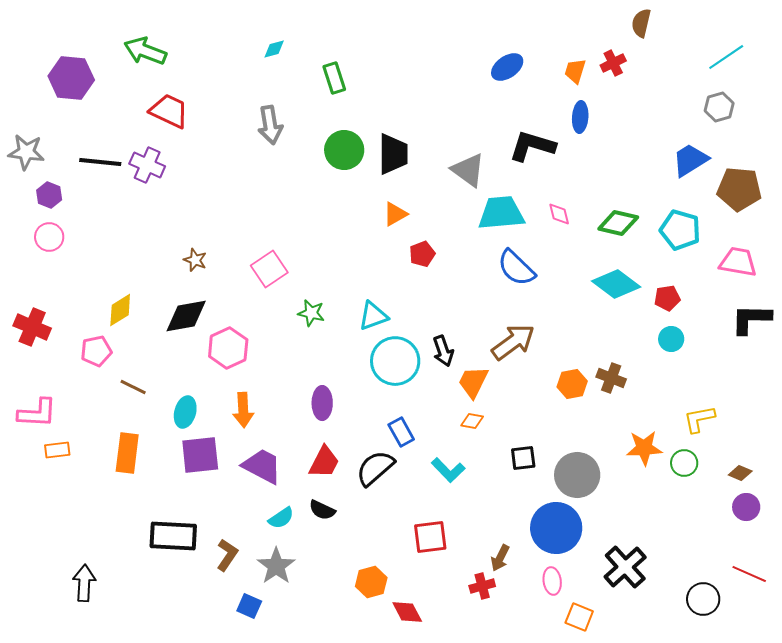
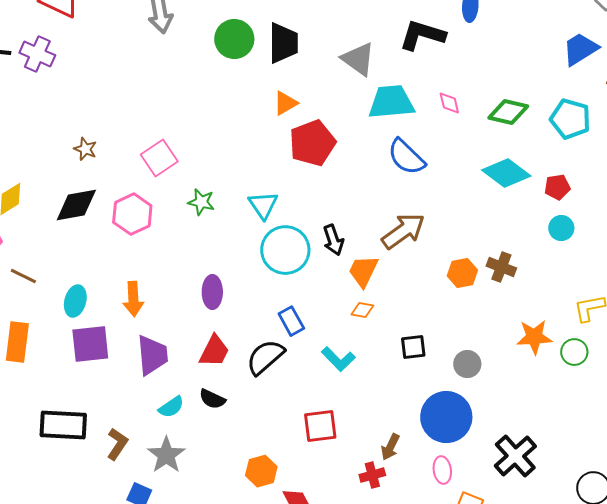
red pentagon: (422, 254) -> (312, 143), size x1.8
cyan triangle: (373, 316) -> (263, 205), turned -44
pink hexagon: (228, 348) -> (132, 214), moved
purple trapezoid: (262, 466) -> (152, 355), turned 57
gray circle: (577, 475) -> (467, 364), size x0.6

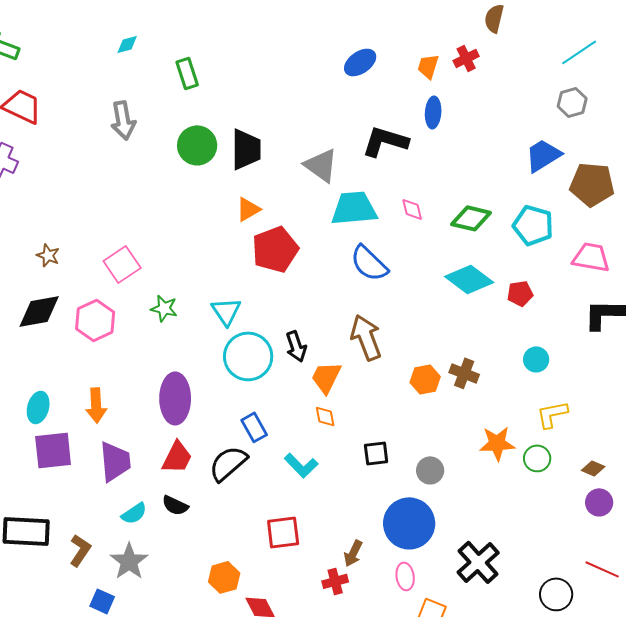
cyan circle: (561, 228) -> (536, 359), moved
brown arrow: (403, 231) -> (366, 337), turned -75
purple ellipse: (212, 292) -> (175, 398), size x1.5
orange diamond: (362, 310) -> (325, 416), turned 70

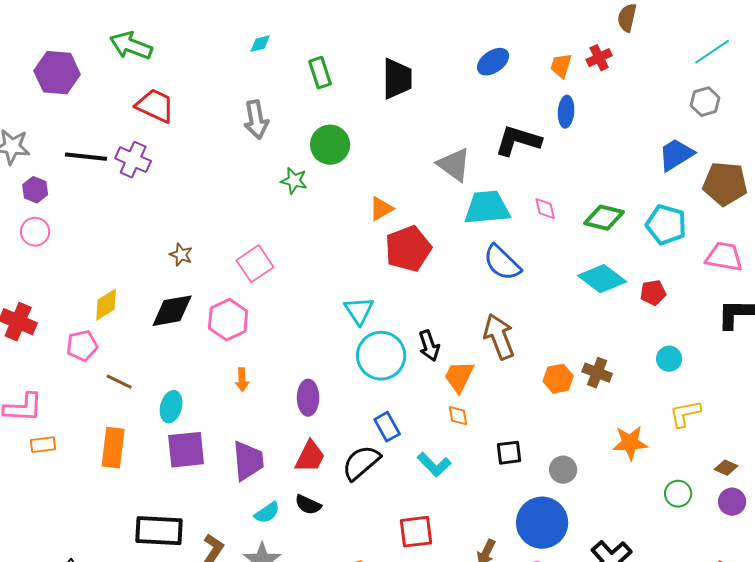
black trapezoid: (246, 149) -> (397, 79), moved
green star: (164, 308) -> (294, 181), moved
purple ellipse: (175, 398) -> (308, 398), size x0.7
orange arrow: (96, 405) -> (242, 380), moved, size x0.7
green circle: (537, 458) -> (678, 494), moved

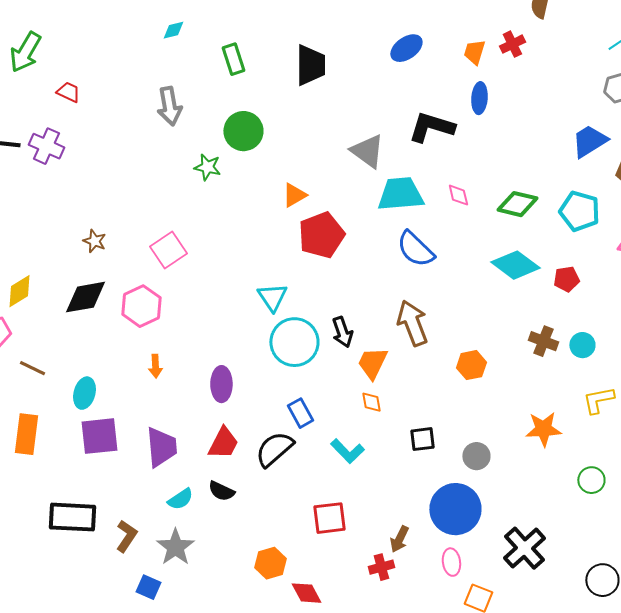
green arrow: (131, 46) -> (25, 52), moved, turned -81
red trapezoid: (155, 106) -> (68, 92), size x0.6
brown cross: (597, 373) -> (543, 341), moved

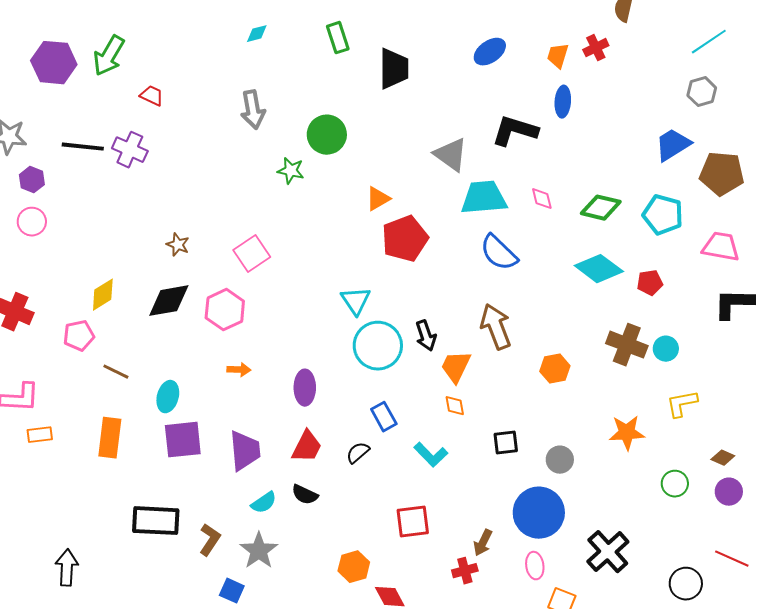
green rectangle: (233, 59) -> (338, 38), moved
brown cross: (543, 341) -> (627, 345), size x1.4
orange arrow: (155, 366) -> (239, 370), turned -85
black semicircle: (274, 449) -> (358, 453), size x0.6

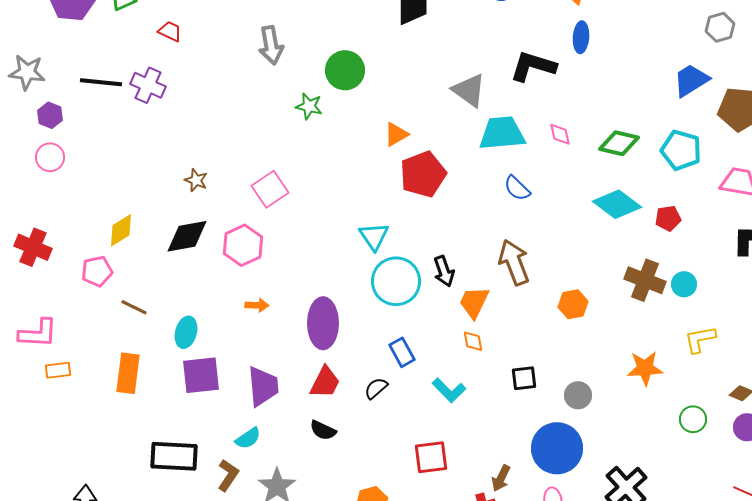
blue semicircle: (499, 253) -> (517, 188), size x0.7
purple ellipse: (305, 388) -> (323, 323), size x1.4
cyan semicircle: (264, 503) -> (248, 438), moved

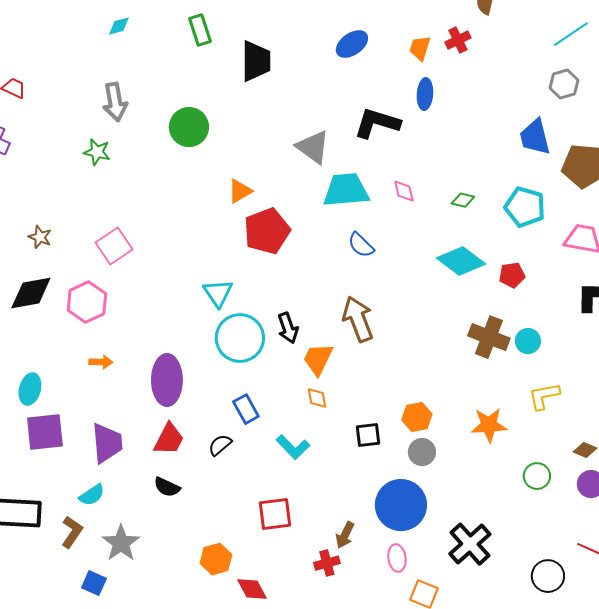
blue trapezoid: (691, 80) -> (535, 137), turned -72
green star: (309, 106) -> (97, 152), moved
green diamond: (619, 143) -> (463, 200), size x0.6
orange hexagon: (573, 304) -> (417, 417), moved

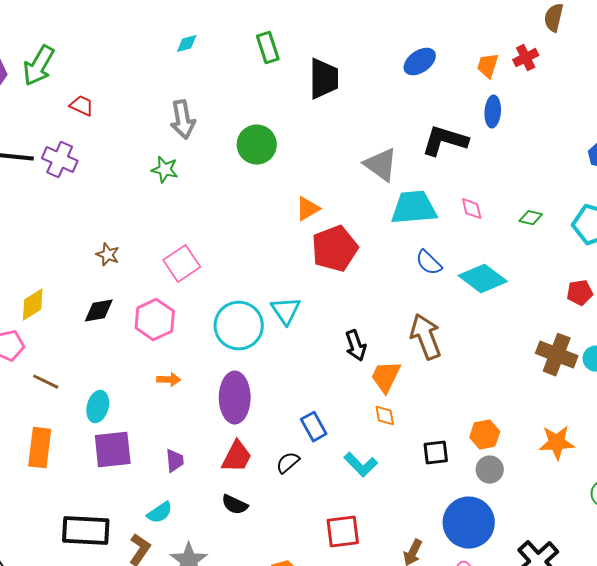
cyan diamond: (461, 261) -> (483, 279), moved
black diamond: (31, 293) -> (99, 311), size x0.7
cyan circle: (240, 338) -> (239, 326), moved
purple trapezoid: (107, 443) -> (175, 461), size x0.6

